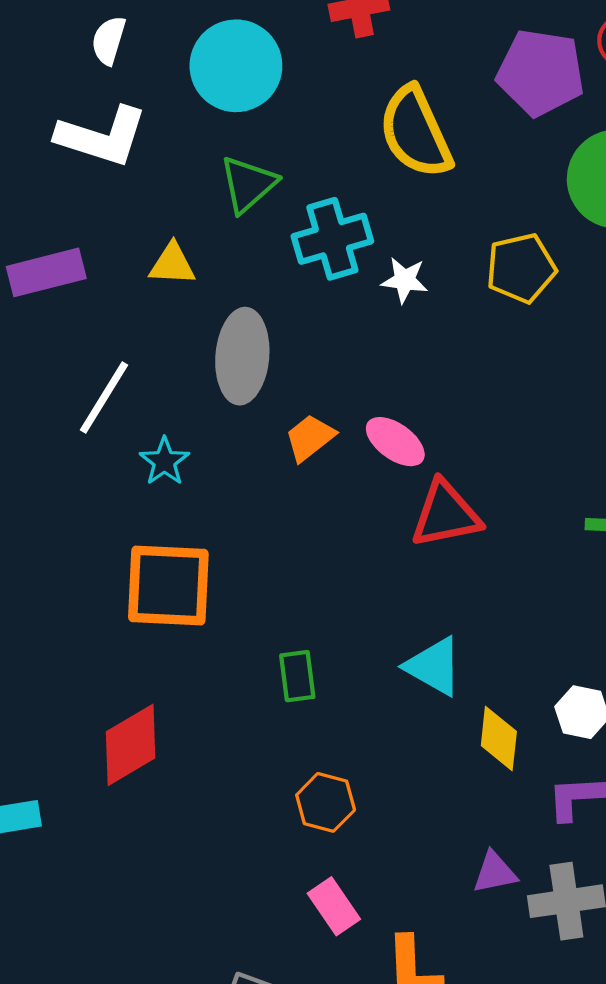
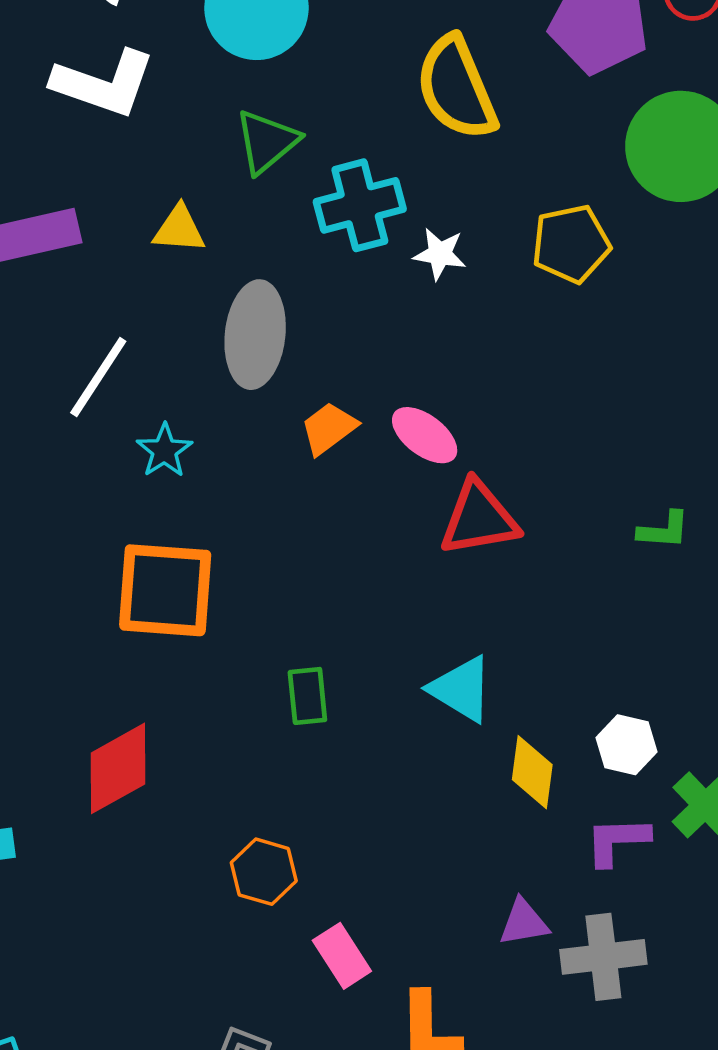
orange hexagon: (326, 802) -> (264, 872), moved

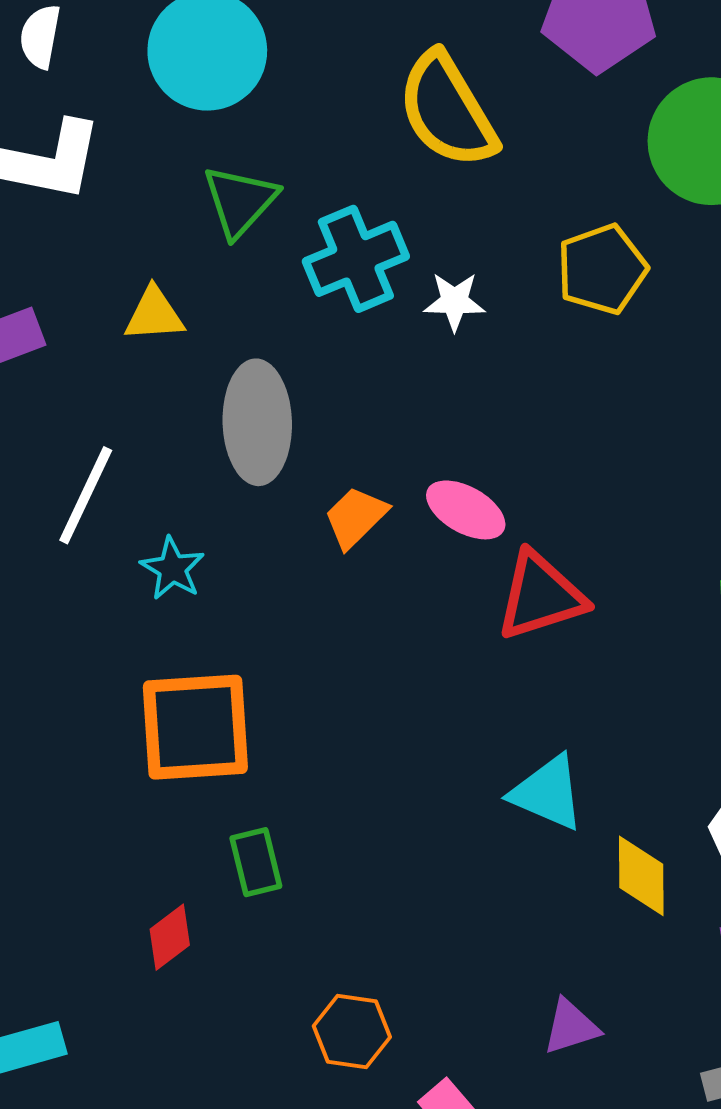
green rectangle: (307, 696) -> (256, 862), moved
red diamond: (118, 768) -> (170, 937), size x0.6
purple triangle: (524, 923) -> (571, 1027), moved

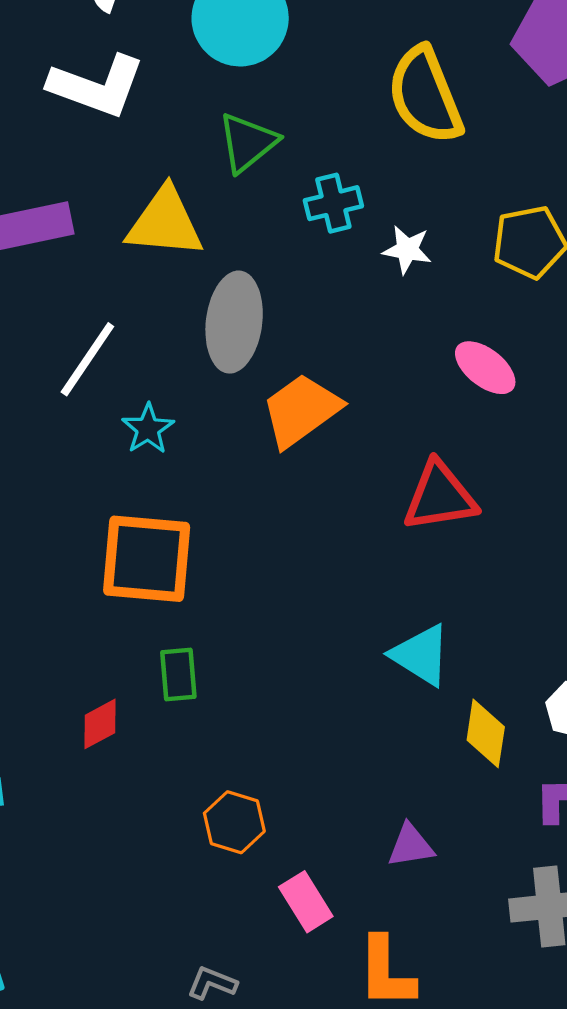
cyan cross: (356, 259) -> (333, 203), size x0.7
yellow triangle: (154, 314) -> (165, 223), size x1.6
pink ellipse: (466, 510) -> (485, 368), moved
orange trapezoid: (356, 517) -> (301, 410), size x1.5

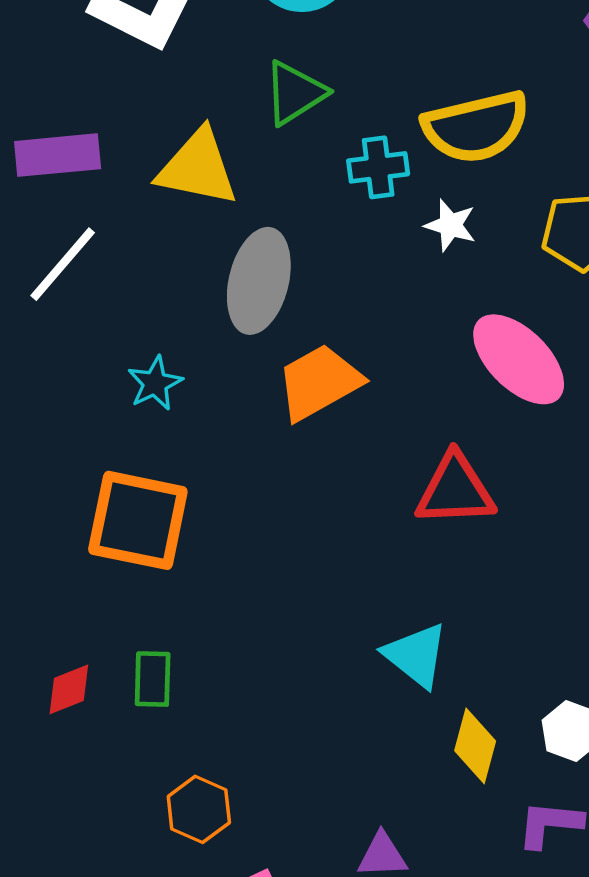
yellow semicircle: (425, 95) -> (476, 127), moved, turned -88
white line: (87, 359) -> (63, 264), moved
pink ellipse: (485, 368) -> (519, 359), size x1.5
green rectangle: (178, 675) -> (153, 679), moved

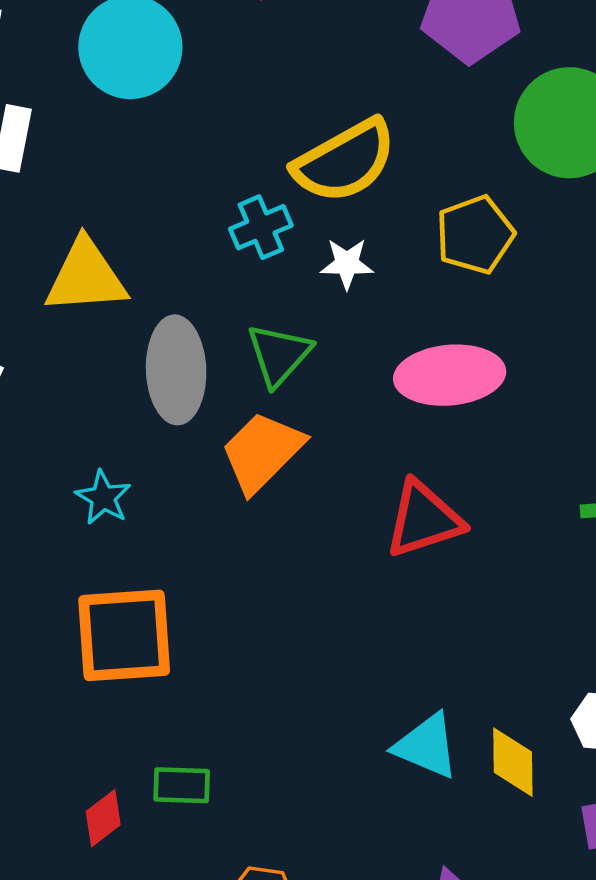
green triangle: (295, 93) -> (279, 355), moved
pink ellipse: (519, 359) -> (450, 375), turned -34
cyan triangle: (416, 655) -> (427, 746), moved
green rectangle: (153, 679) -> (182, 785), turned -74

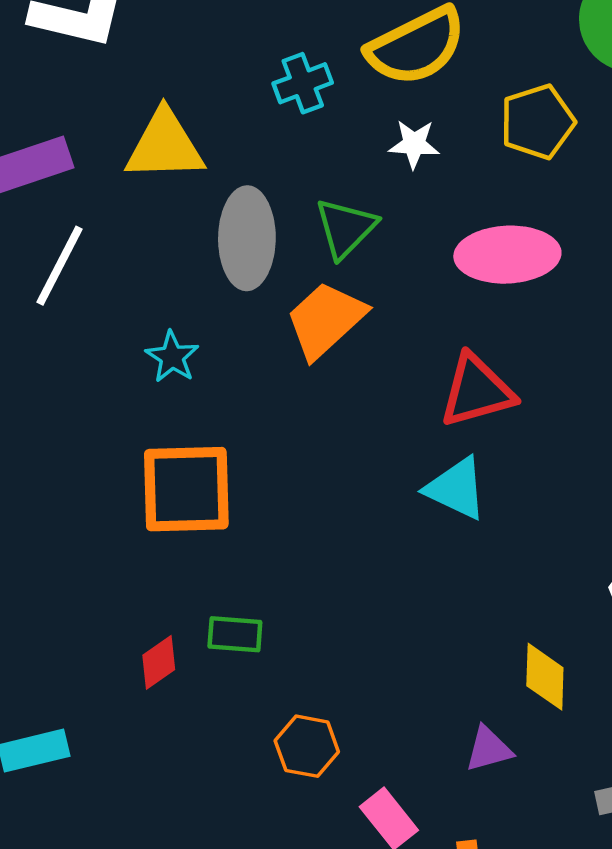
cyan cross: (261, 227) -> (303, 83), moved
cyan triangle: (427, 746) -> (456, 488), moved
yellow diamond: (513, 762) -> (545, 677), moved

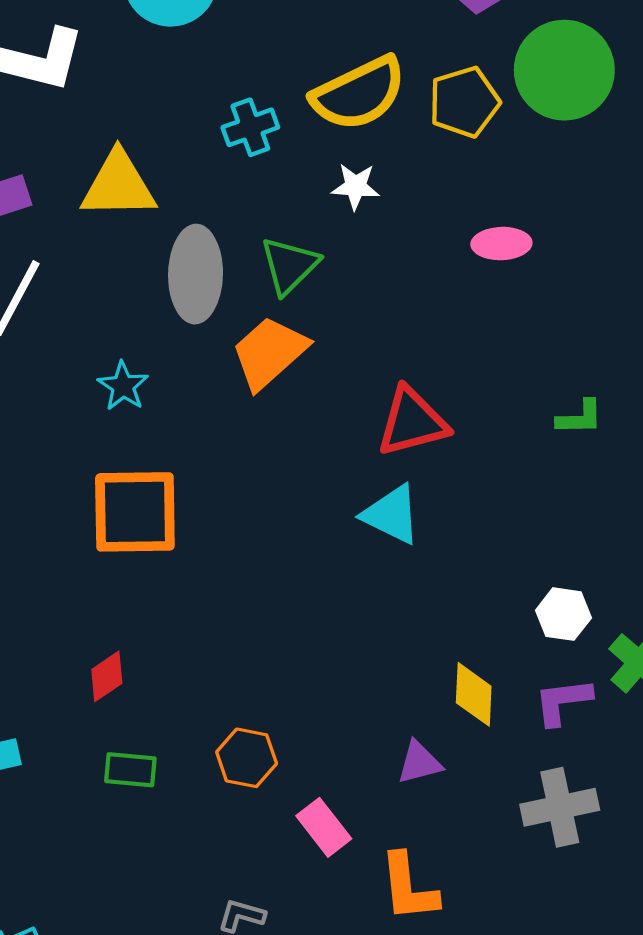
yellow pentagon: (537, 122) -> (464, 102), moved
pink ellipse: (507, 255) -> (501, 244), moved, size x0.6
green rectangle: (235, 634) -> (130, 770), moved

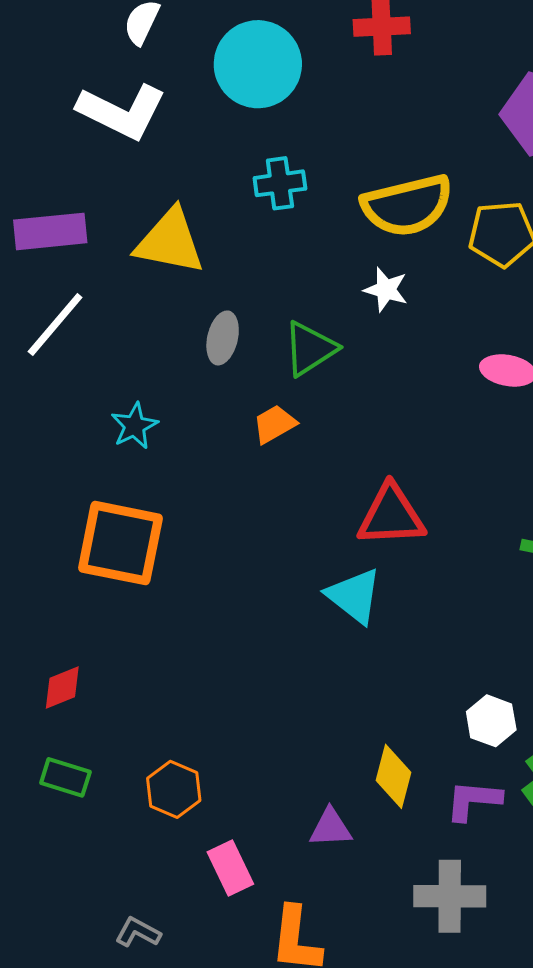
cyan cross: (250, 127) -> (280, 183), moved
gray ellipse: (196, 274) -> (223, 338), size x0.6
orange trapezoid: (269, 353) -> (274, 424), size x0.6

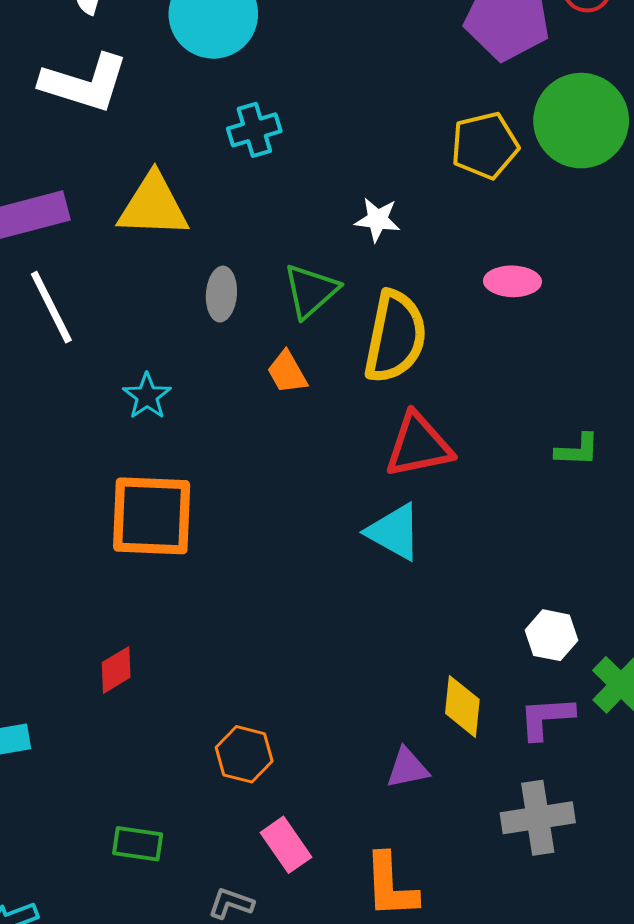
yellow semicircle: (407, 205) -> (395, 337), moved, turned -56
white line: (55, 325) -> (51, 307), turned -58
orange trapezoid: (274, 424) -> (287, 372), turned -81
green rectangle: (65, 777) -> (138, 844), moved
pink rectangle: (230, 868) -> (286, 845), moved

